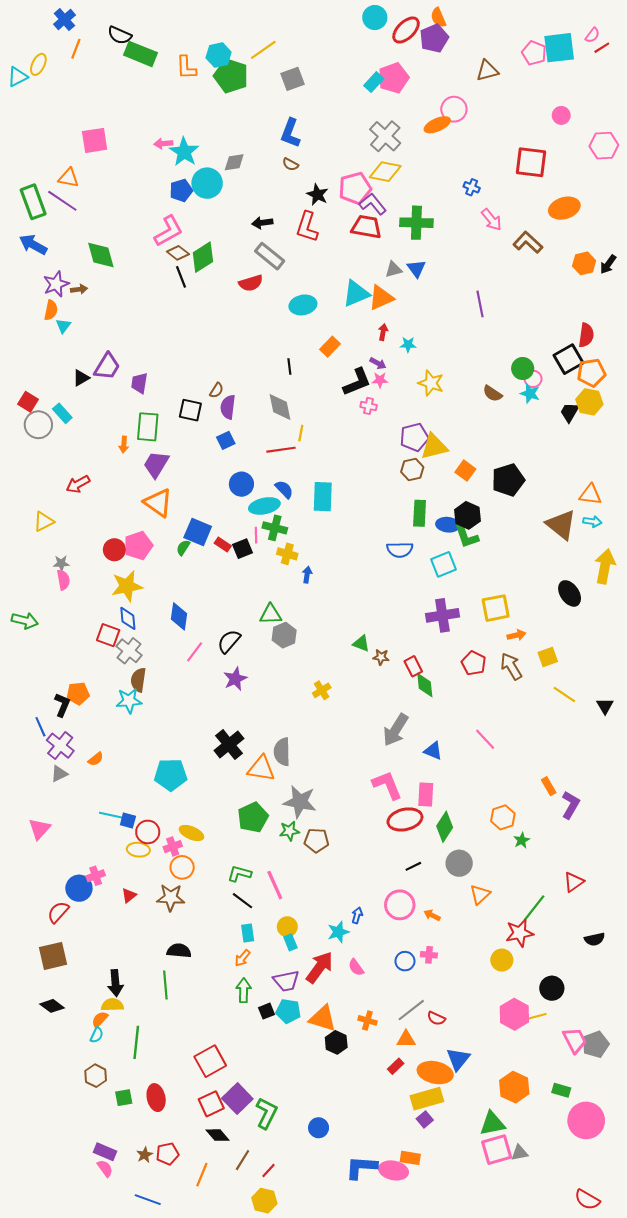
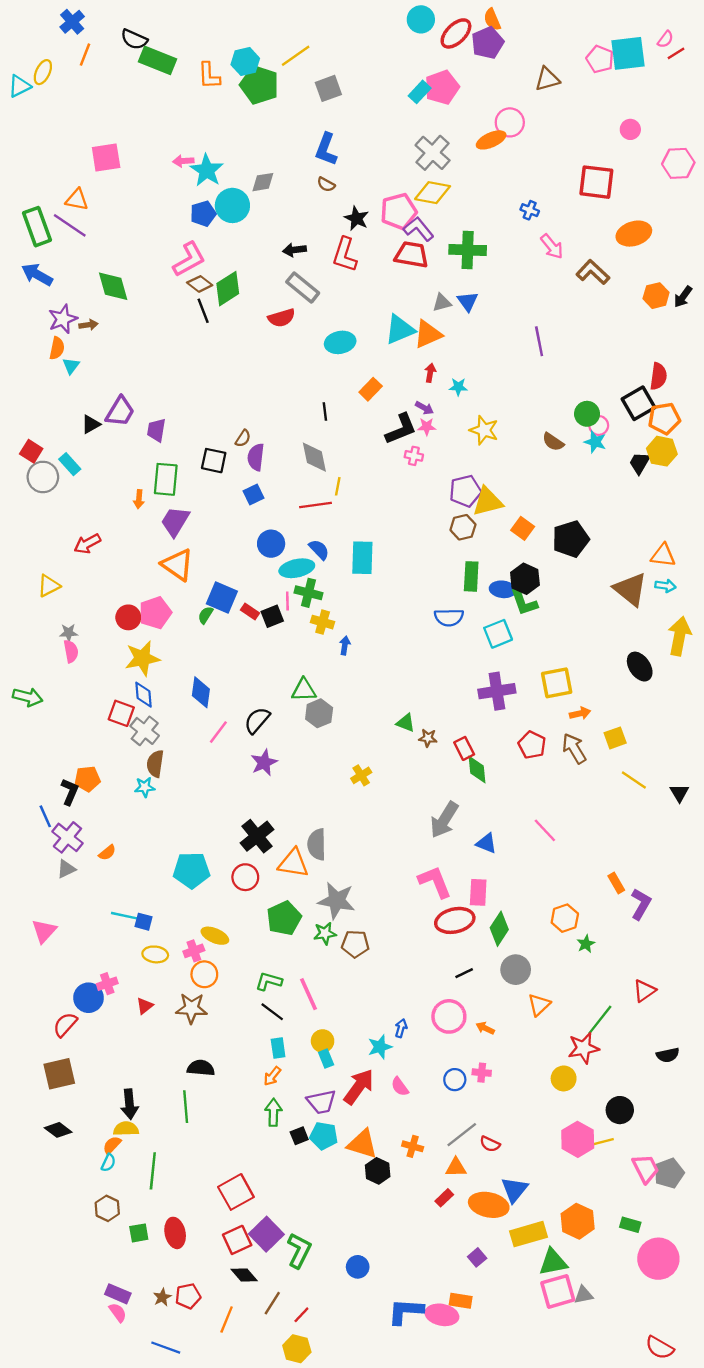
cyan star: (129, 701) -> (145, 787), size x0.7
red circle: (148, 832) -> (245, 877), moved
yellow rectangle: (427, 1099) -> (529, 1234), moved

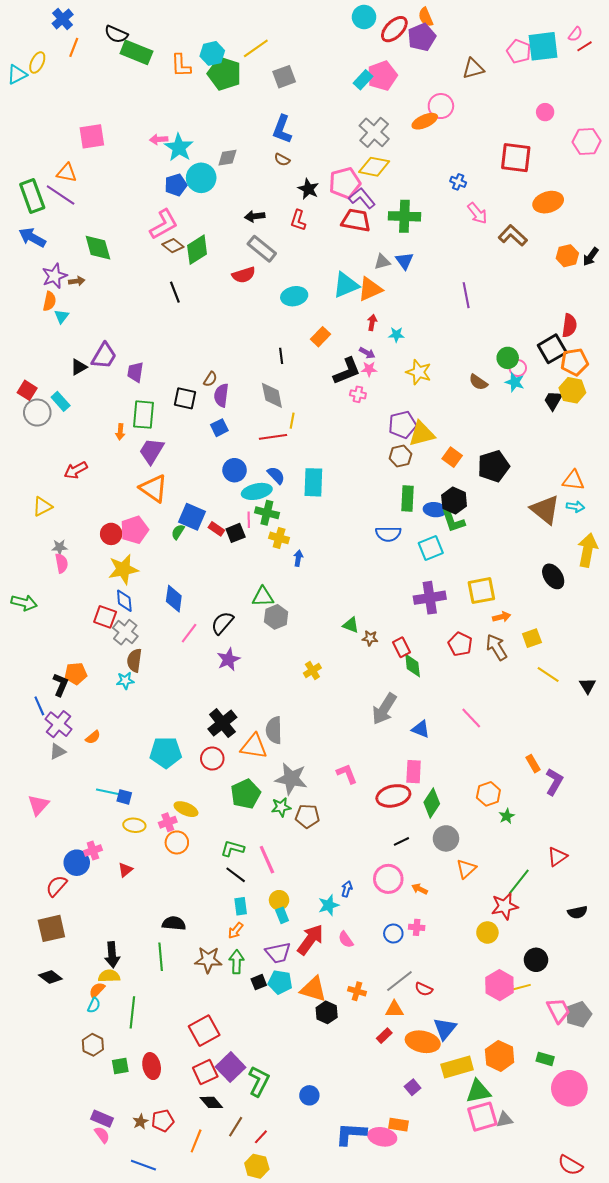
red L-shape: (345, 255) -> (298, 220), size x0.7
black line: (203, 311) -> (175, 292), moved
pink L-shape: (435, 882) -> (347, 774), moved, size x0.7
brown star: (191, 1008) -> (208, 960), moved

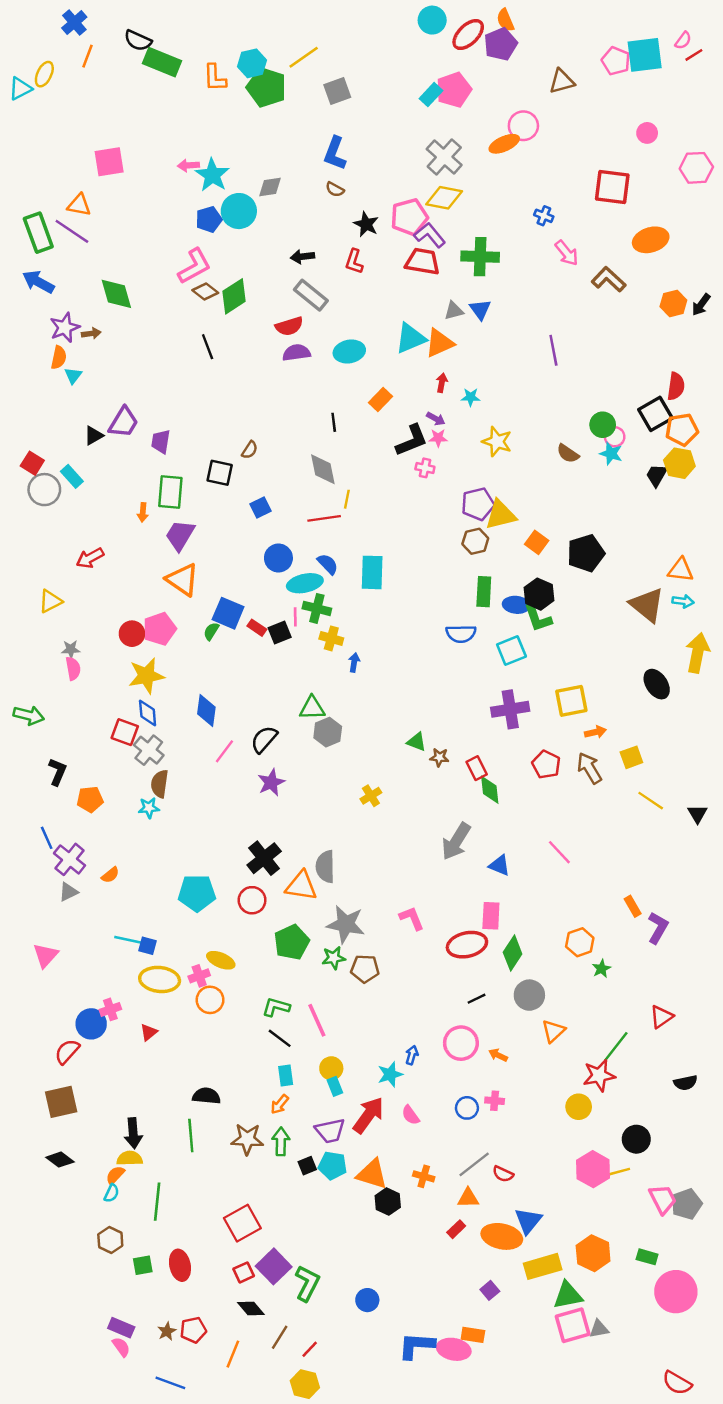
purple semicircle: (221, 395) -> (296, 353), moved, turned 75
black L-shape: (61, 685) -> (58, 772), moved
yellow ellipse: (134, 825) -> (160, 979), size x1.5
red square: (205, 1072) -> (244, 1272), size x0.7

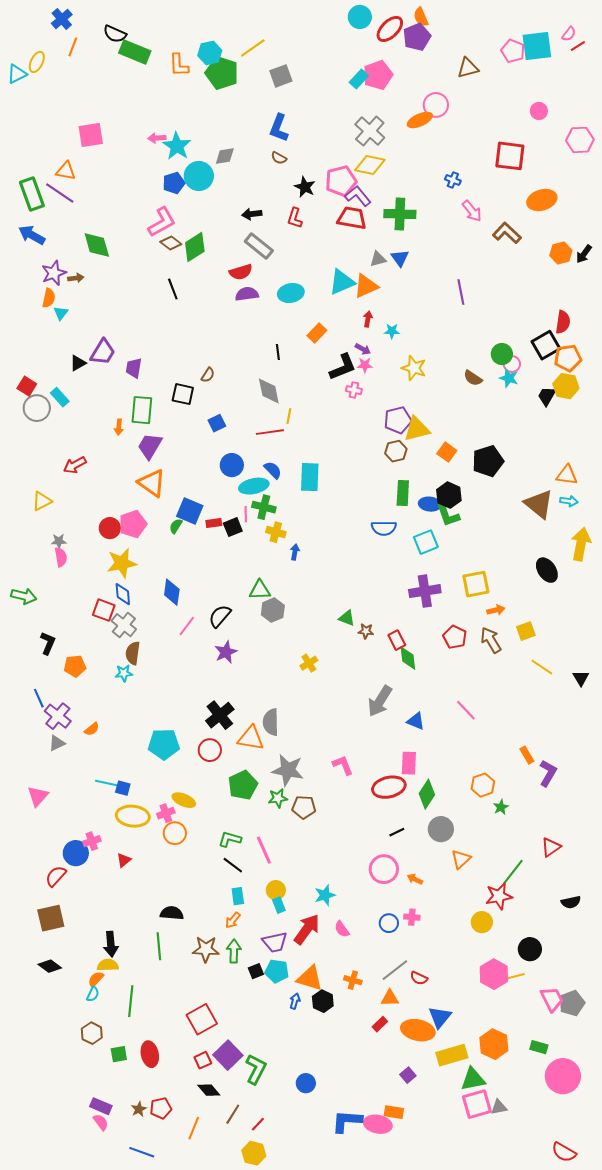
red rectangle: (257, 628) -> (214, 523), turned -42
blue arrow: (412, 1055) -> (295, 1001), moved

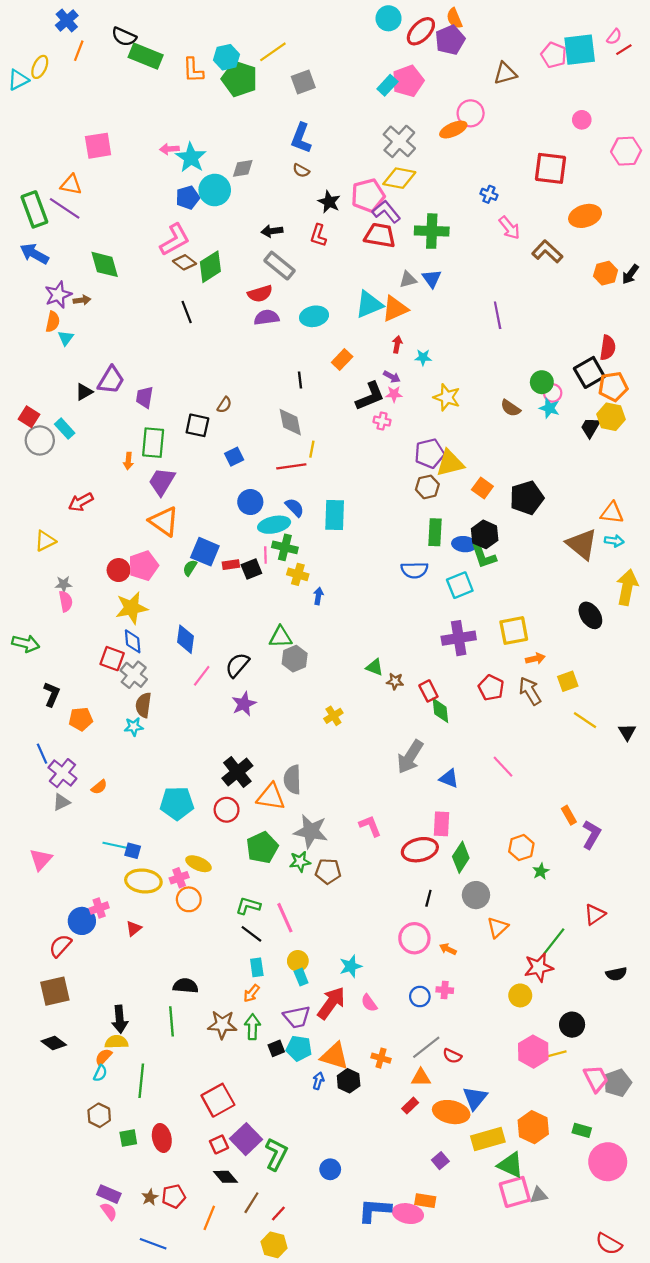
black line: (397, 832) -> (428, 898), turned -49
green triangle: (473, 1079) -> (511, 1165), turned 36

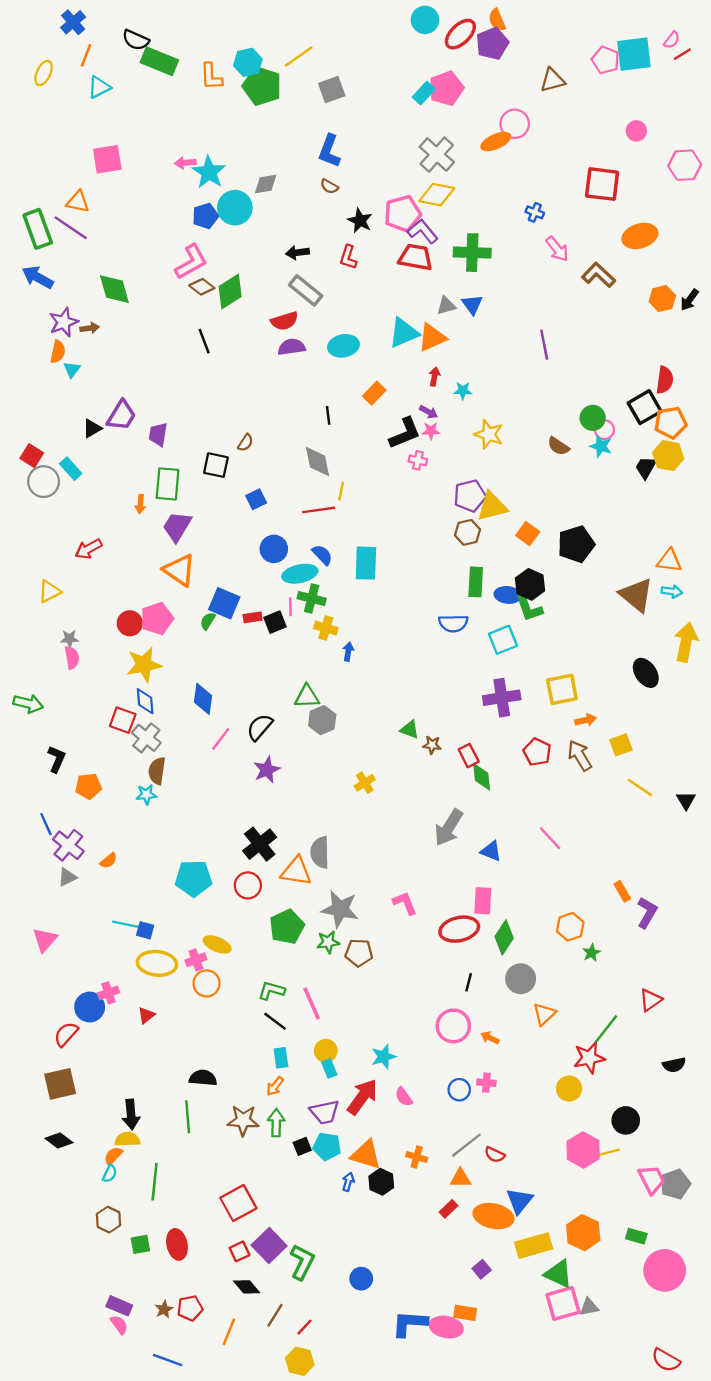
cyan triangle: (18, 80) -> (99, 87), moved

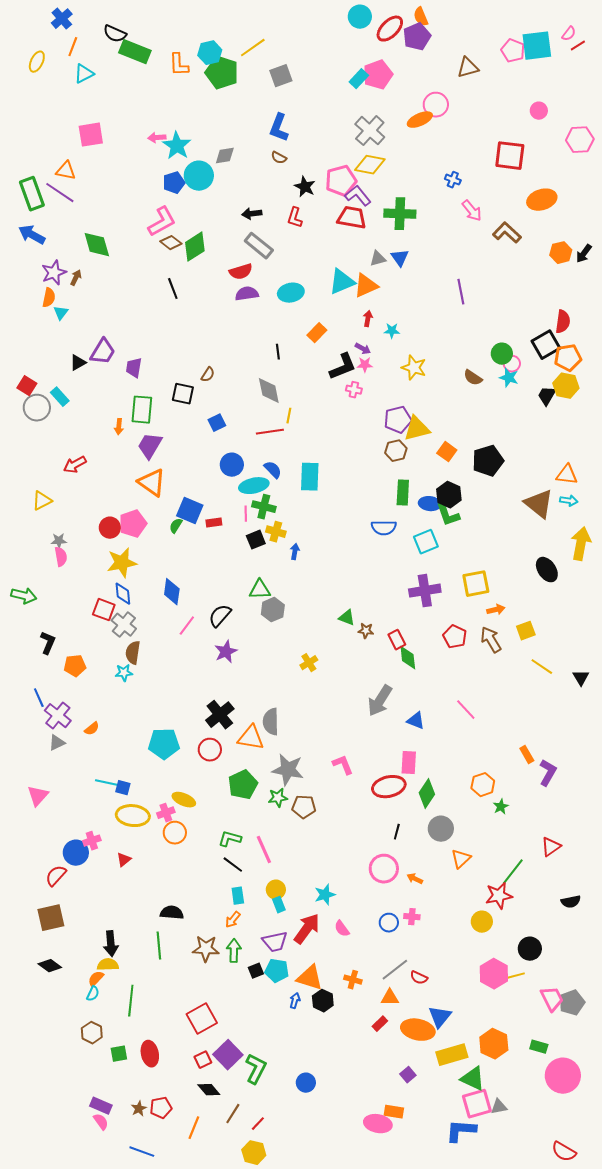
brown arrow: (90, 328) -> (76, 278), turned -56
black square: (275, 622) -> (256, 540), moved
blue L-shape: (410, 1324) -> (461, 1131), moved

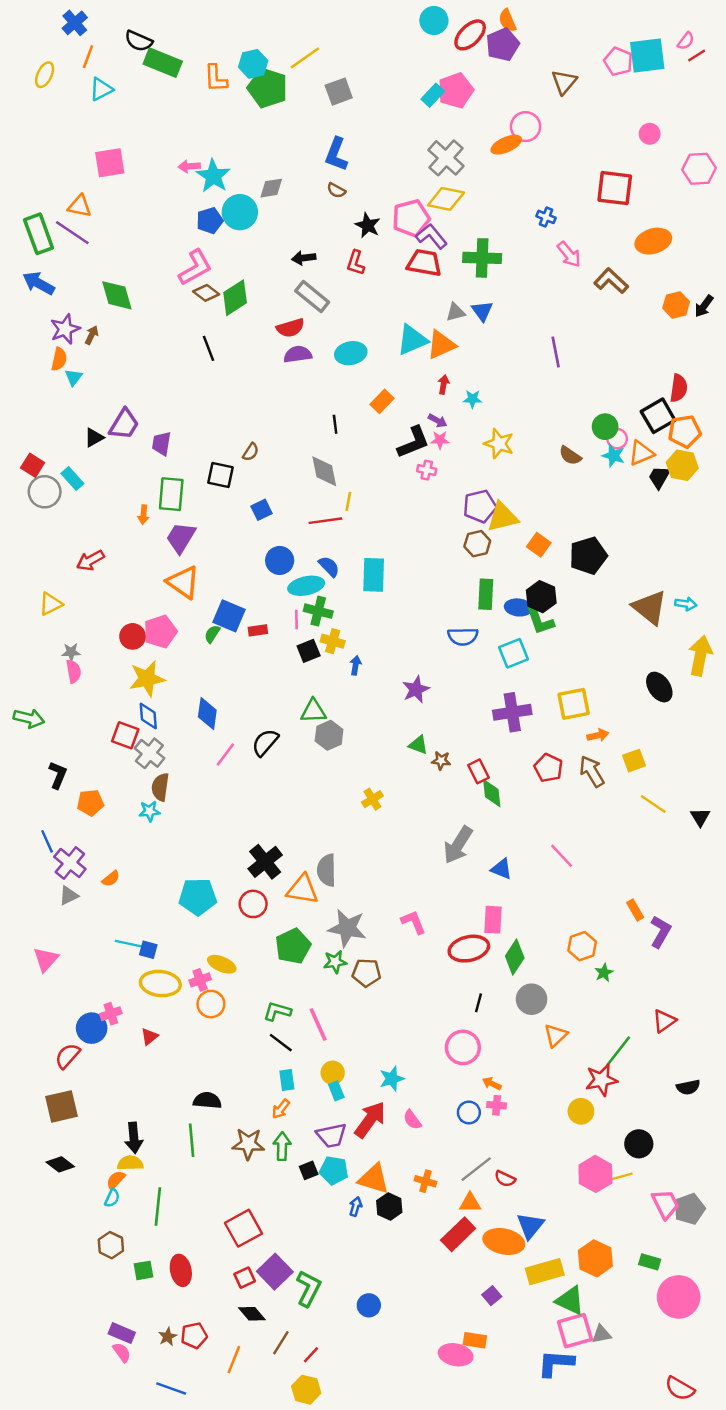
brown triangle: (468, 68) -> (564, 82), turned -35
orange triangle: (567, 475) -> (641, 453), moved, turned -30
purple star: (226, 652) -> (416, 689), moved
orange arrow: (415, 879) -> (492, 1084), moved
red rectangle: (380, 1024) -> (458, 1234), size x1.8

